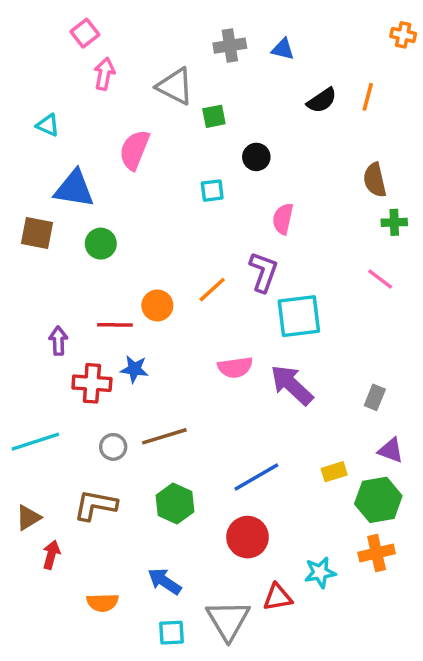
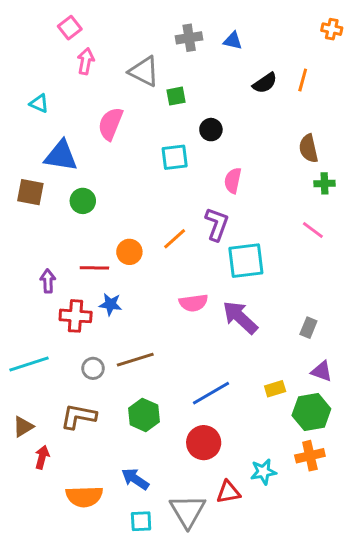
cyan square: (212, 191) -> (175, 157), size x1.4
orange semicircle: (103, 602) -> (84, 496), size x1.4

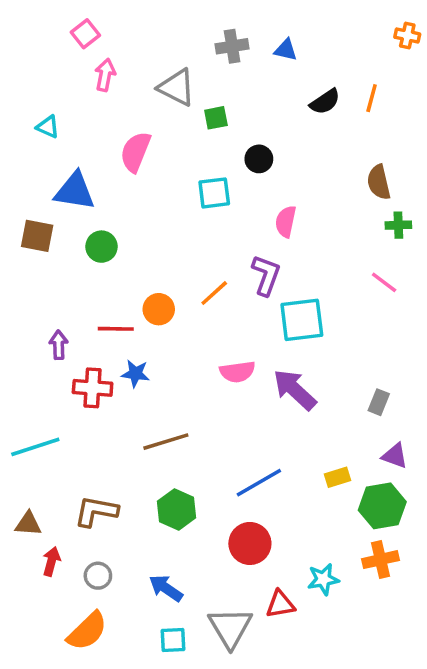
gray circle: (93, 368) -> (98, 576), moved
brown triangle: (23, 427) -> (28, 524), turned 35
orange semicircle: (84, 496) -> (87, 631), moved, turned -42

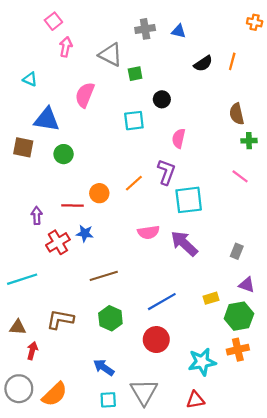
red cross: (93, 388) -> (58, 242), turned -35
gray circle: (98, 576) -> (19, 389), moved, size x1.6
cyan star: (323, 579) -> (202, 362), size x1.4
red triangle: (280, 604) -> (195, 400), moved

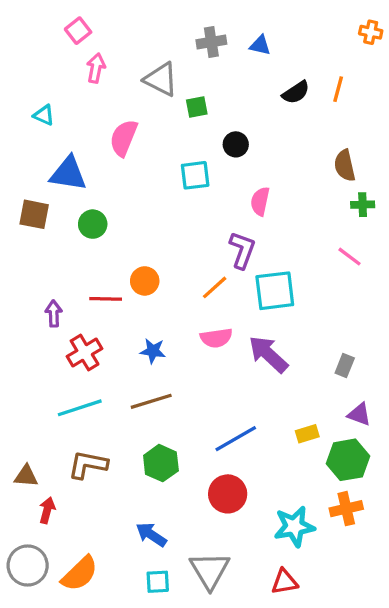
orange line: (134, 183) -> (215, 287), moved
blue star: (85, 233) -> (153, 351), moved
cyan line: (22, 279) -> (80, 408), moved

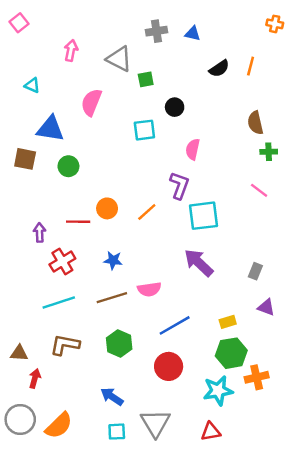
pink square: (78, 31) -> (19, 23), moved
orange line: (215, 287) -> (147, 212), moved
pink semicircle: (216, 338) -> (149, 289), moved
green hexagon: (348, 460) -> (231, 353), moved

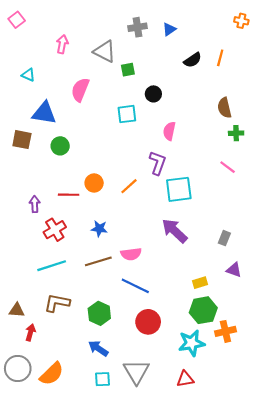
blue triangle: (193, 34) -> (169, 29), turned -48
blue line: (175, 325) -> (135, 286), moved, turned 56
green hexagon: (119, 344) -> (99, 313), moved

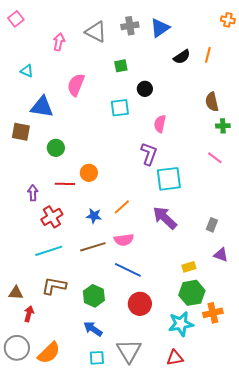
blue triangle: (169, 29) -> (160, 28), size x1.5
gray triangle: (105, 52) -> (96, 32), moved
green circle: (60, 146) -> (56, 148), moved
orange line: (129, 186) -> (122, 207), moved

